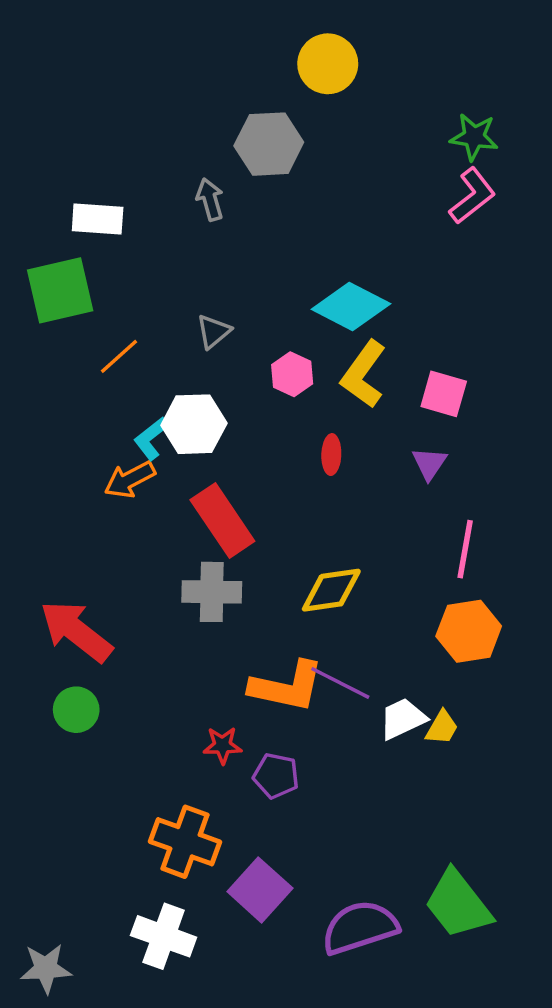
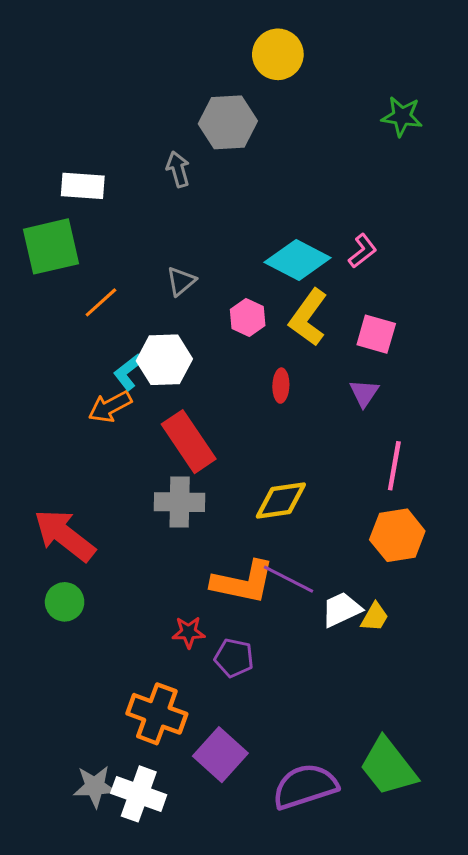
pink L-shape: (472, 196) -> (363, 251), moved, size x0.7
gray star: (46, 968) -> (95, 786), moved

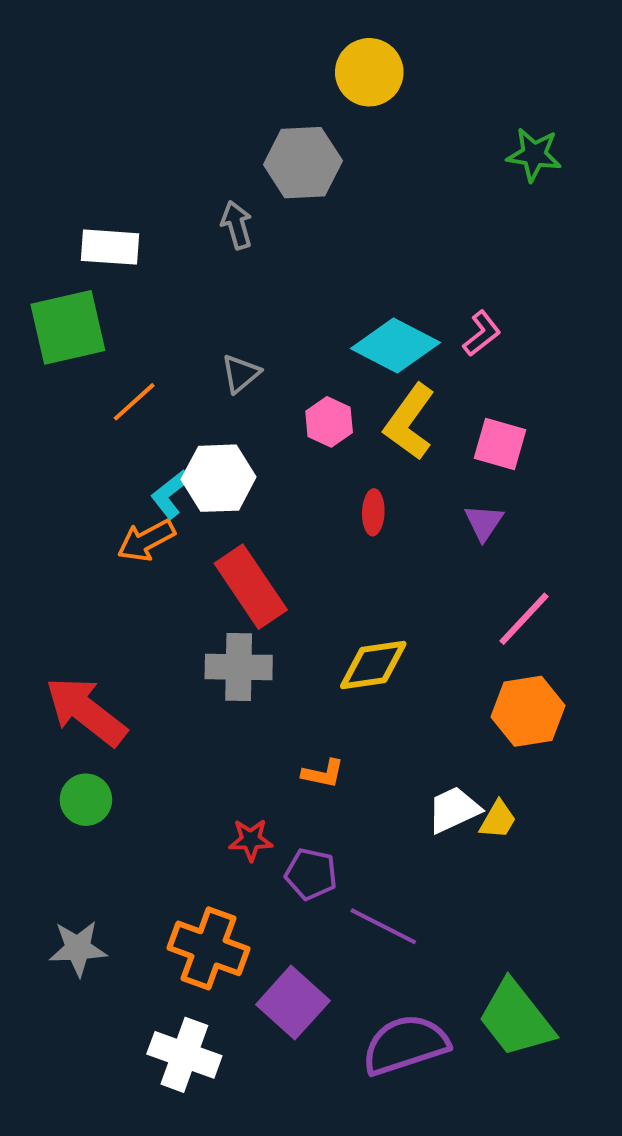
pink line: (394, 466) -> (524, 619), turned 33
purple line: (288, 579) -> (383, 926), moved
orange L-shape: (243, 582) -> (323, 774), size x0.5
gray star: (95, 786) -> (78, 948), moved

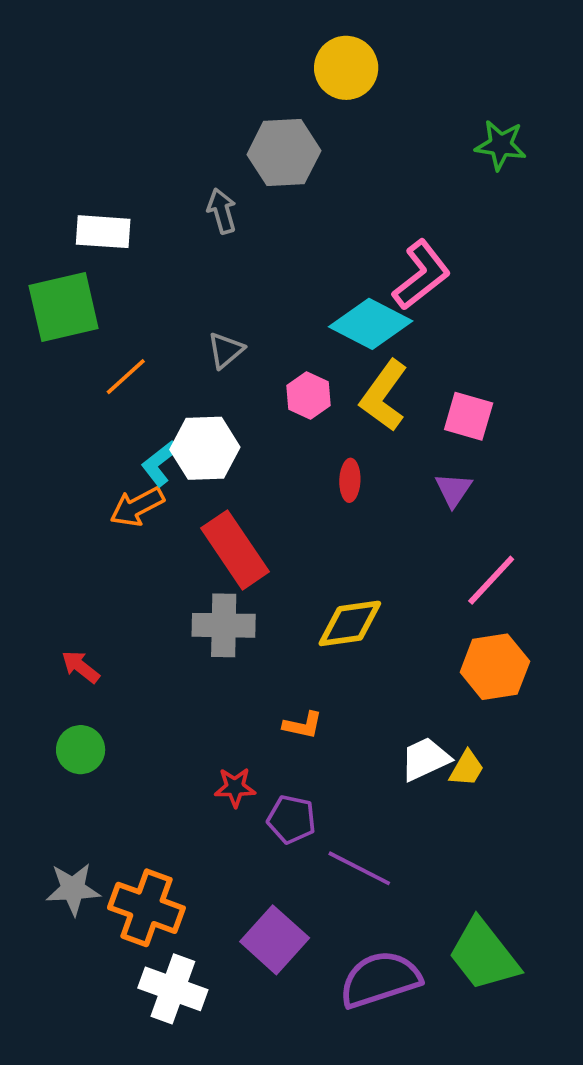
pink L-shape: (482, 333) -> (421, 275), moved, size x1.6
red arrow: (86, 711) -> (81, 667), size x0.5
orange cross: (209, 948) -> (146, 908), moved

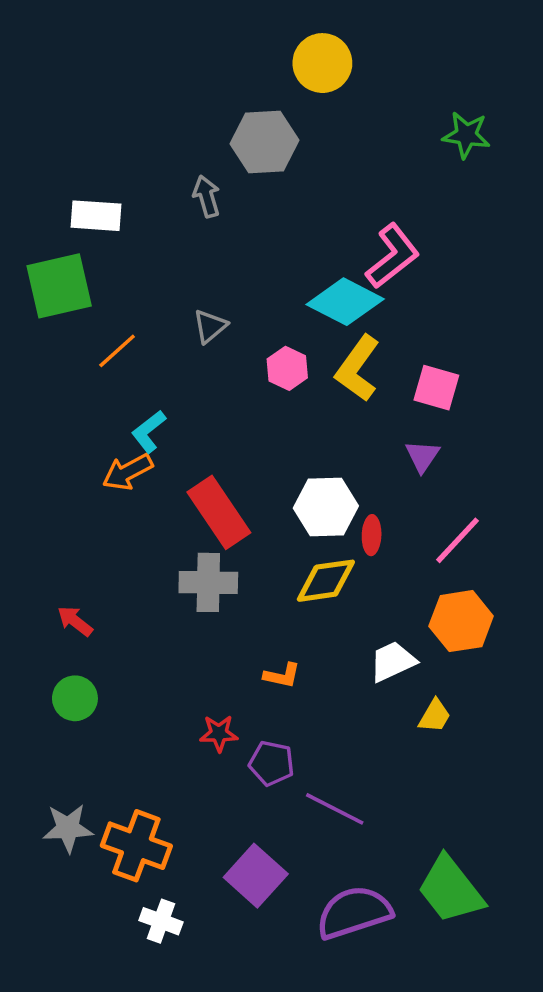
white hexagon: (205, 448) -> (326, 507), moved
red ellipse: (350, 480) -> (372, 535), moved
white trapezoid: (425, 759) -> (393, 661), moved
white cross: (173, 989) -> (161, 921), size x0.7

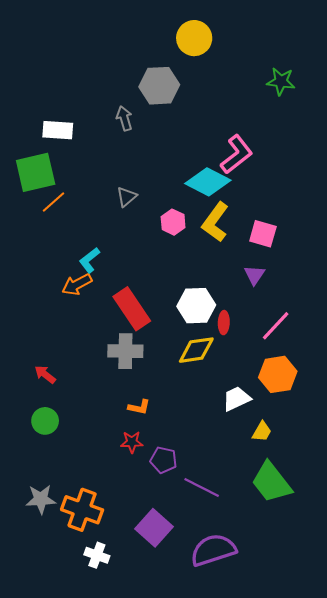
orange line: (117, 351) -> (54, 202), moved
orange L-shape: (282, 675) -> (139, 407), moved
green trapezoid: (450, 890) -> (271, 482), moved

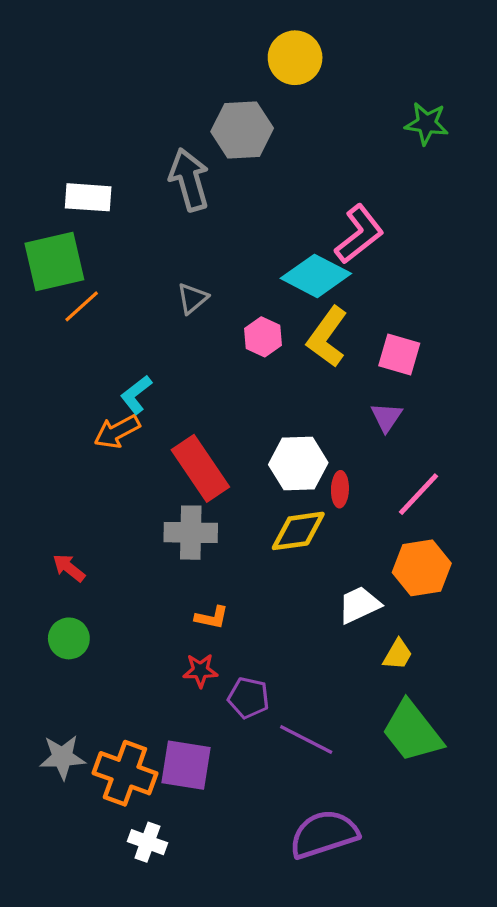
gray arrow: (124, 118) -> (189, 180), size x1.6
purple square: (154, 528) -> (186, 765), moved, turned -33

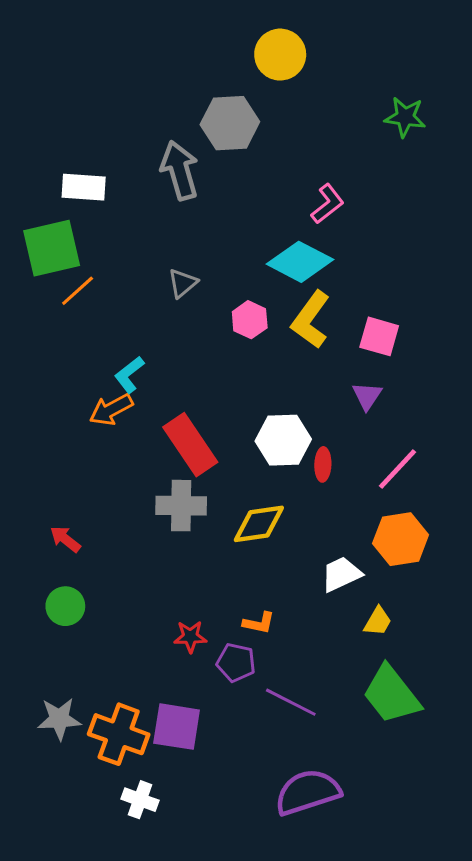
pink L-shape: (359, 234) -> (327, 204), moved, size x0.7
yellow diamond: (298, 531) -> (259, 524), moved
orange L-shape: (212, 618) -> (259, 623), moved

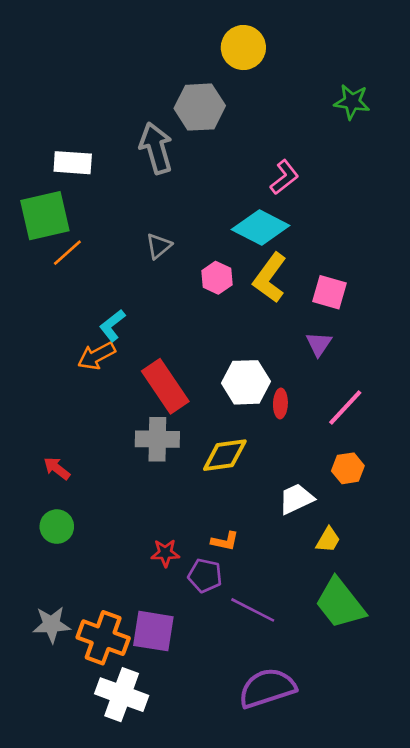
orange hexagon: (401, 539) -> (348, 468), size x0.7
white cross: (140, 800) -> (122, 695), size x1.6

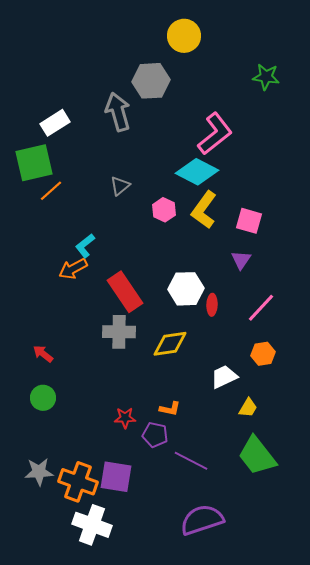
white rectangle: (73, 163) -> (55, 123), turned -36
pink L-shape: (284, 177) -> (215, 134), size x1.6

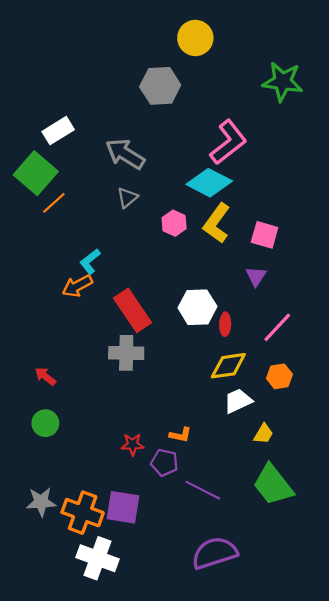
green star: (266, 77) -> (283, 82), size x1.4
gray arrow: (118, 112) -> (125, 154), moved, turned -42
green square: (34, 163) -> (36, 173), turned -36
yellow diamond: (170, 344) -> (228, 366), moved

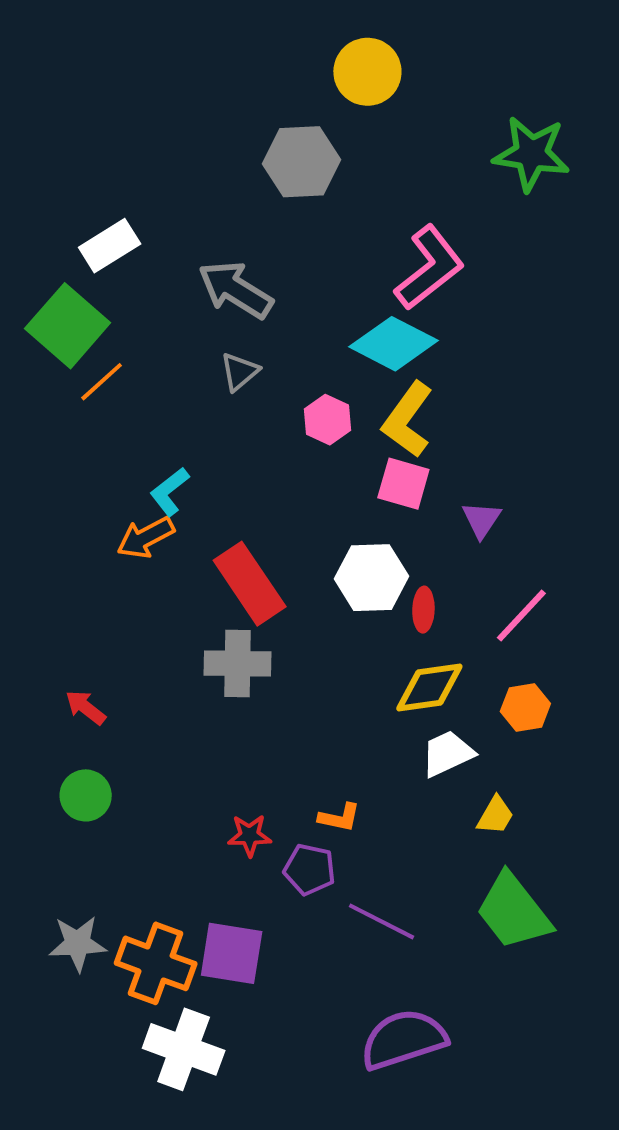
pink square: (265, 235) -> (403, 484), moved

